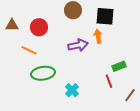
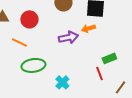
orange arrow: (98, 36) -> (88, 28), turned -96

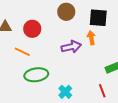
orange arrow: (88, 28) -> (91, 38), turned 96
red line: (99, 73) -> (102, 91), moved

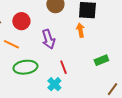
purple arrow: (71, 47) -> (48, 39), moved, turned 84
red line: (102, 91) -> (63, 67), moved

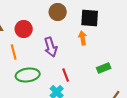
orange line: (11, 44) -> (14, 52), turned 49

